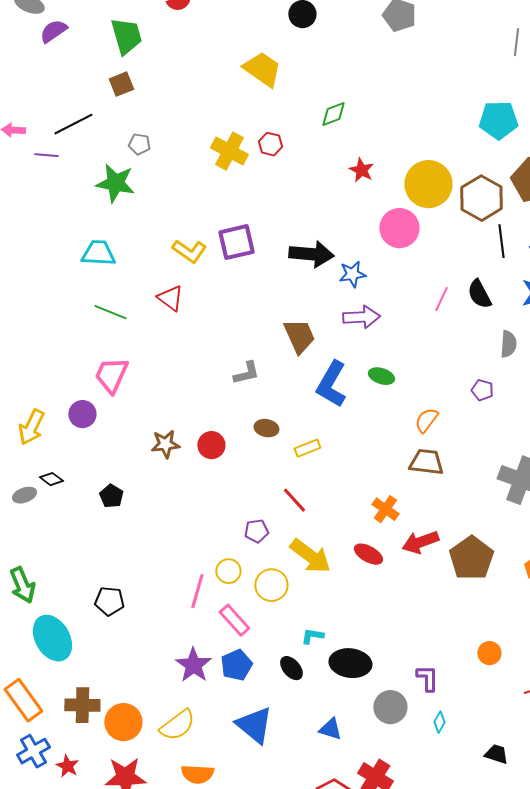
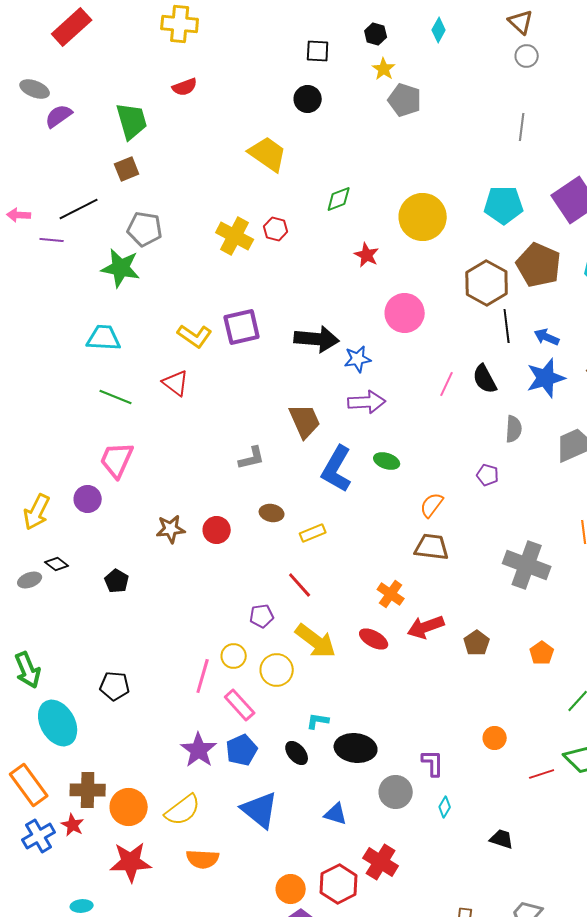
gray pentagon: (139, 144) -> (145, 229), size x1.6
yellow circle: (428, 184) -> (423, 217), moved
brown pentagon: (471, 558) -> (477, 643), size x0.6
red star: (67, 766) -> (73, 825), moved

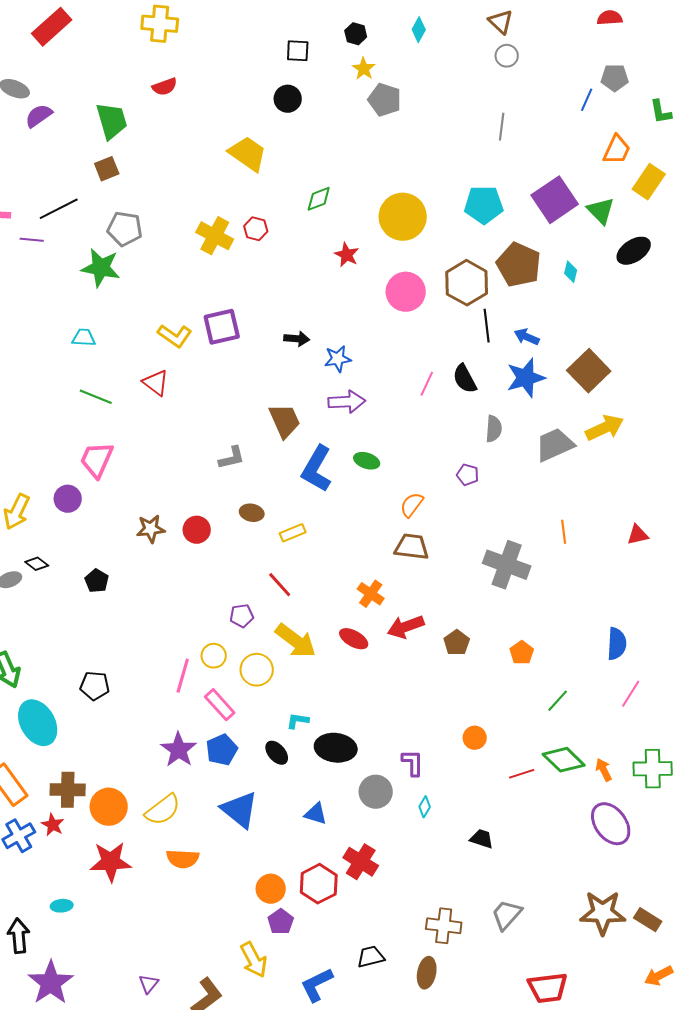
pink circle: (405, 313) -> (406, 292), moved
cyan trapezoid: (104, 338) -> (84, 338), size x0.7
black arrow: (317, 339) -> (297, 339), size x0.6

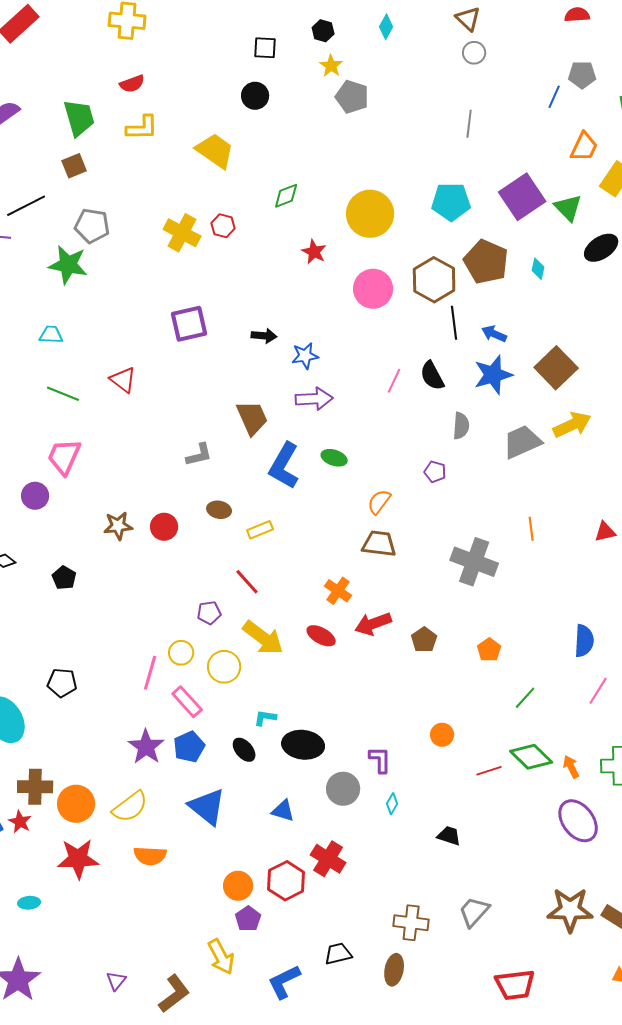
yellow L-shape: (175, 336) -> (142, 128), moved, turned -36

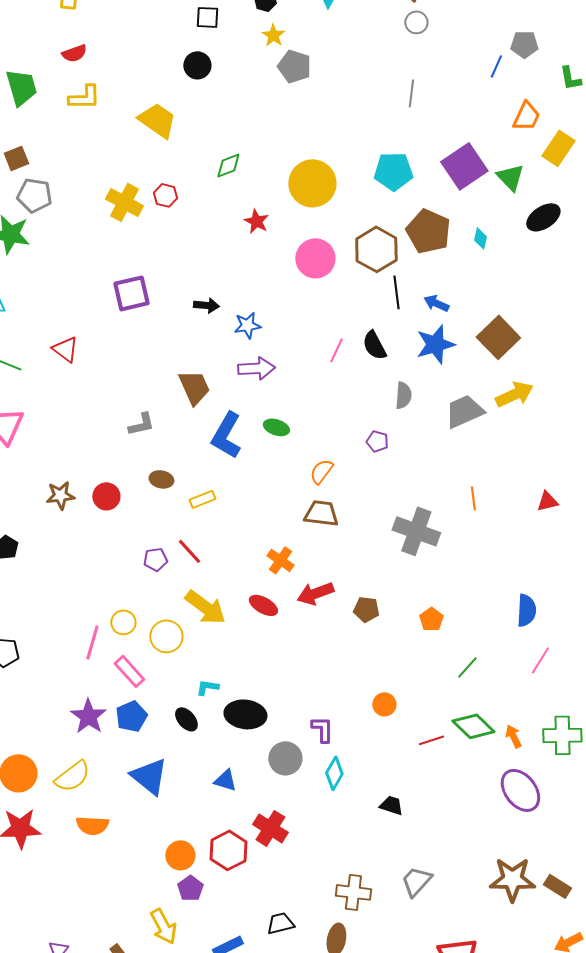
brown square: (74, 166) -> (16, 158), moved
purple pentagon: (209, 613) -> (155, 559), moved
brown pentagon: (424, 640) -> (366, 609), turned -30
cyan diamond: (392, 804) -> (334, 773), size x1.5

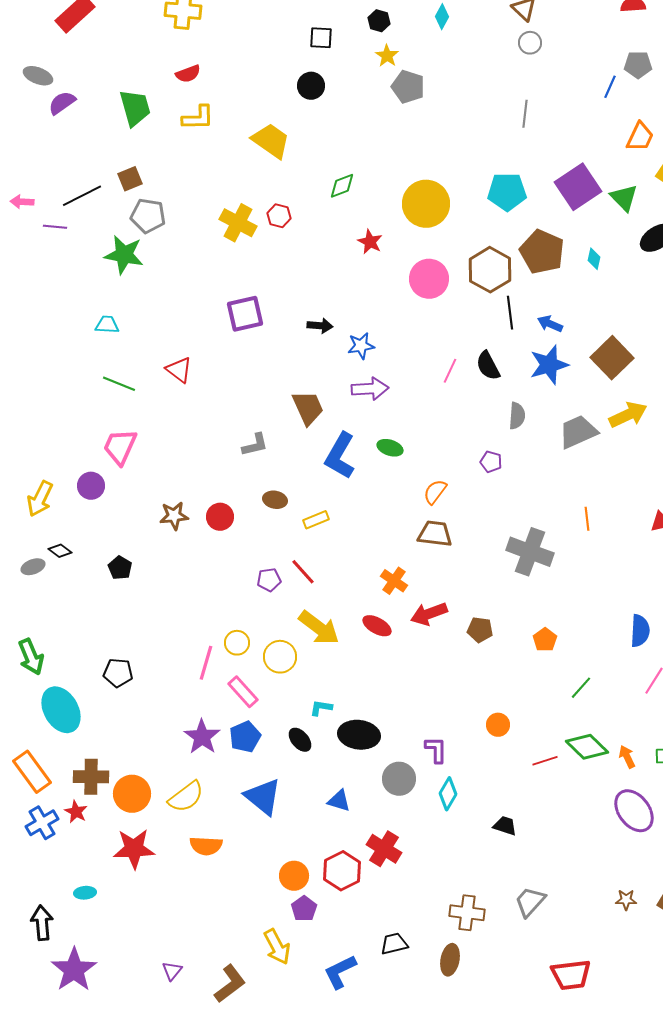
brown star: (512, 879) -> (626, 900), size x0.5

